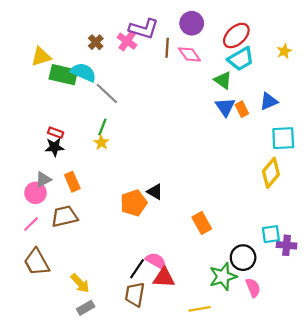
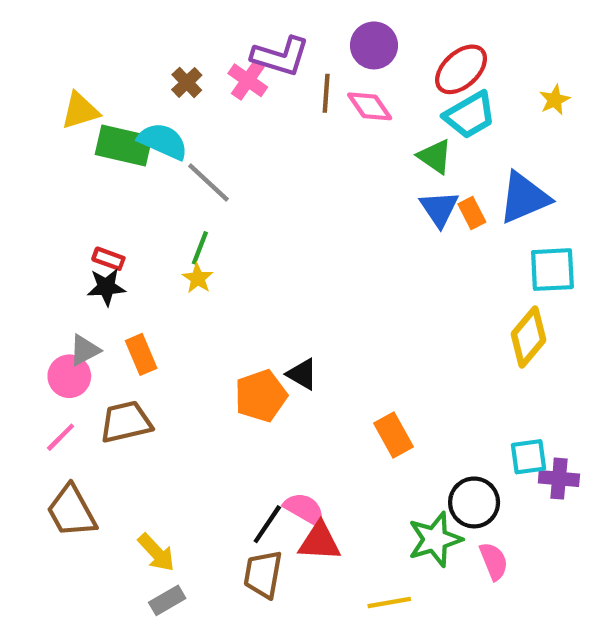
blue triangle: (269, 101) -> (524, 198), size x1.5

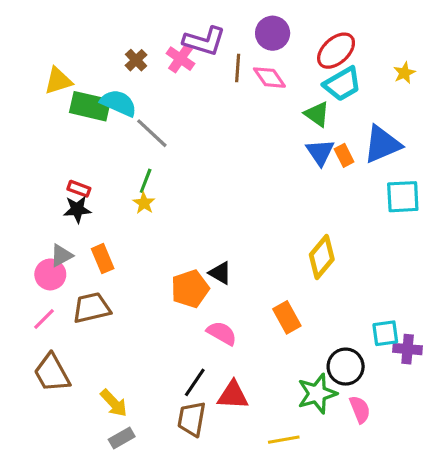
yellow diamond: (528, 337) -> (322, 257), moved
pink semicircle: (304, 509) -> (222, 333), moved

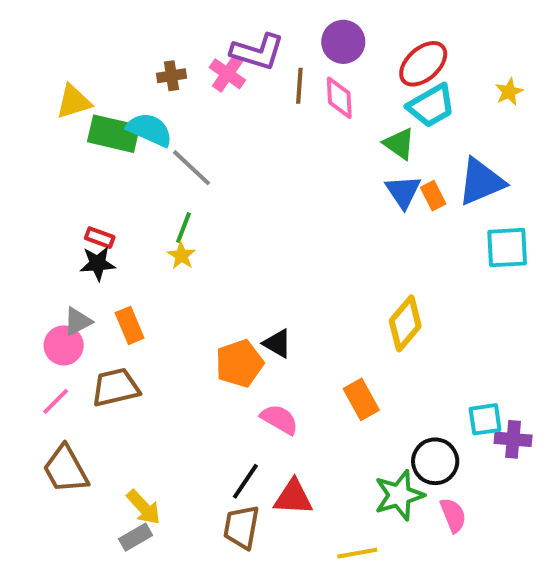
brown cross: (136, 60) -> (171, 76), turned 35
pink diamond: (269, 78) -> (339, 98), turned 32
gray rectangle: (122, 438) -> (136, 537), moved

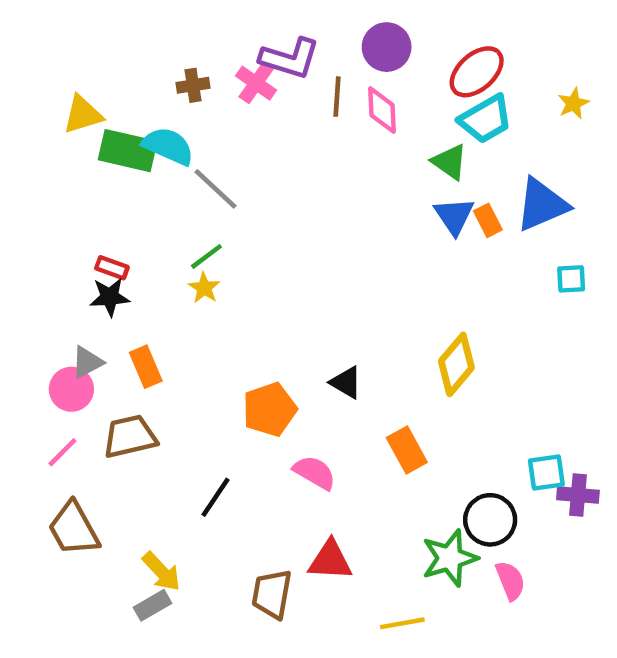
green line: (183, 228) -> (206, 256), turned 32
cyan square: (507, 248) -> (571, 279), size x0.6
black triangle: (277, 343) -> (346, 382), moved
black line: (245, 481) -> (215, 497), moved

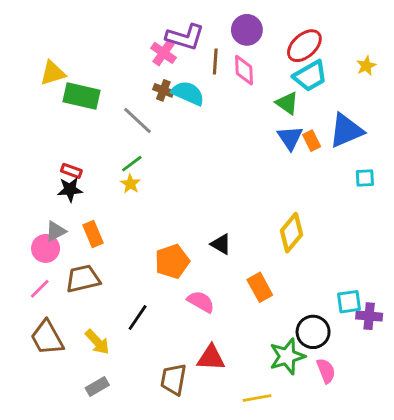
brown cross: (193, 85) -> (163, 90), moved, turned 30
cyan semicircle: (168, 146) -> (188, 93), moved
yellow arrow: (161, 572) -> (97, 342), moved

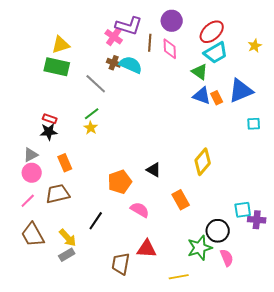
yellow triangle: (53, 73) -> (61, 45), moved
blue triangle: (290, 138) -> (202, 96), turned -36
gray triangle: (56, 231) -> (31, 155), moved
gray rectangle: (97, 387) -> (67, 255), moved

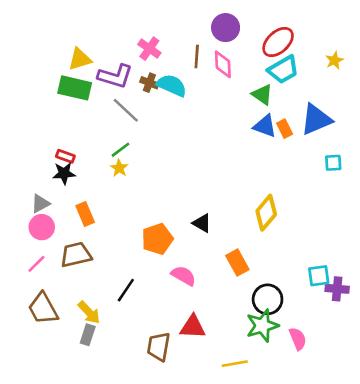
purple L-shape: (129, 26) -> (115, 76), moved
black circle: (218, 231) -> (268, 299), moved
gray rectangle: (67, 255) -> (88, 335), turned -42

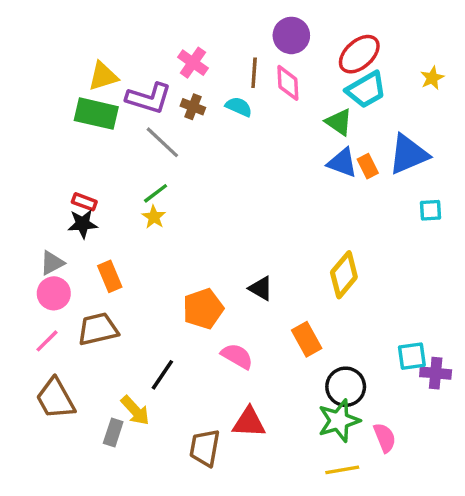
cyan semicircle: (172, 85) -> (239, 107), moved, size x0.7
yellow arrow: (89, 312) -> (135, 410), moved
yellow line: (235, 364) -> (342, 470), moved

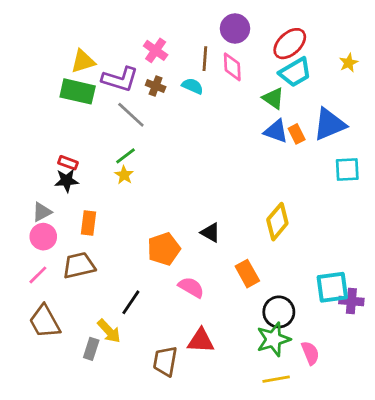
cyan square: (430, 210) -> (347, 170), size x1.4
orange rectangle: (110, 276) -> (88, 223), turned 30
cyan square: (412, 356) -> (332, 287), size x1.4

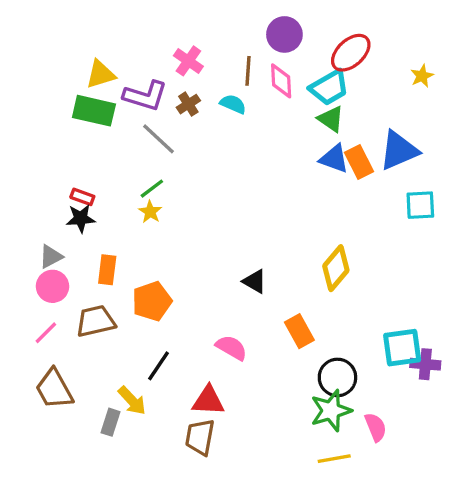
cyan trapezoid: (295, 72) -> (329, 87), moved
brown cross: (156, 86) -> (188, 104), turned 36
orange rectangle: (297, 134) -> (359, 162), size x1.4
orange pentagon: (164, 249) -> (152, 301), moved
red triangle: (201, 341) -> (208, 401), moved

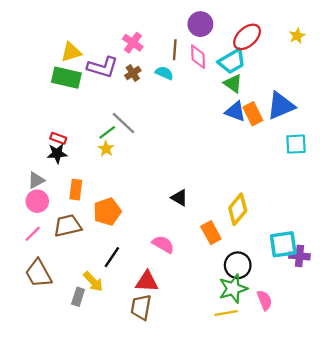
yellow star: (422, 76) -> (297, 36), moved
gray line: (159, 139) -> (124, 123), moved
yellow diamond: (336, 268) -> (238, 209), moved
yellow line: (334, 459) -> (226, 313), moved

